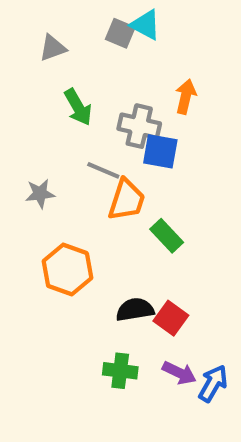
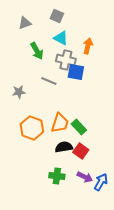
cyan triangle: (146, 25) -> (61, 38), moved
orange trapezoid: (127, 200) -> (60, 123), moved
green rectangle: (167, 236) -> (79, 127), moved

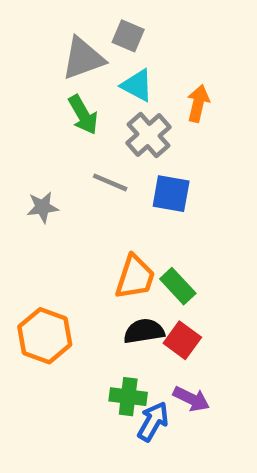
gray triangle: (25, 23) -> (83, 58), moved, size x1.5
gray cross: (66, 60) -> (148, 135), turned 36
blue square: (76, 72) -> (171, 194), moved
orange hexagon: (32, 128) -> (45, 336), moved
blue arrow: (101, 182) -> (153, 421), moved

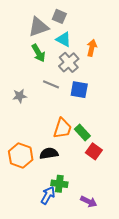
black semicircle: (144, 331) -> (49, 153), moved
red square: (182, 340) -> (94, 151), moved
purple arrow: (191, 399) -> (89, 202), moved
blue arrow: (153, 421) -> (48, 195), moved

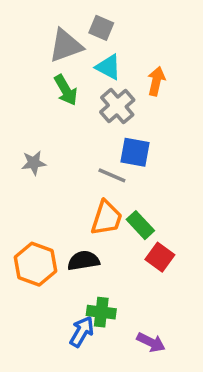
gray line: (51, 84) -> (112, 175), moved

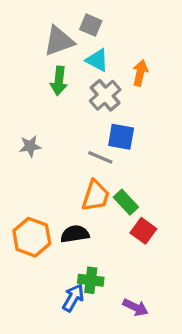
green arrow: (66, 90) -> (59, 81), turned 36

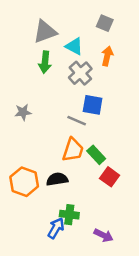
gray square: (91, 25) -> (105, 23), moved

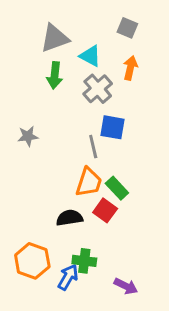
gray line: (77, 121) -> (93, 147), turned 54
red square: (110, 177) -> (105, 210), moved
orange hexagon: (24, 182) -> (32, 261), moved

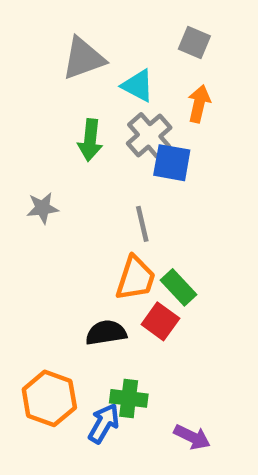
green arrow: (55, 75) -> (90, 140), moved
blue square: (112, 127) -> (172, 163), moved

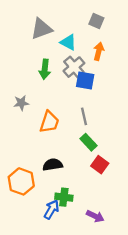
gray line: (142, 224) -> (84, 116), moved
orange trapezoid: (135, 278) -> (49, 122), moved
red square: (160, 321) -> (100, 165), moved
orange hexagon: (49, 398) -> (21, 181), moved

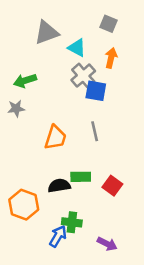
green arrow: (45, 69) -> (25, 81), moved, turned 66
gray star: (21, 103) -> (16, 108), moved
green rectangle: (89, 142) -> (81, 177), moved, turned -48

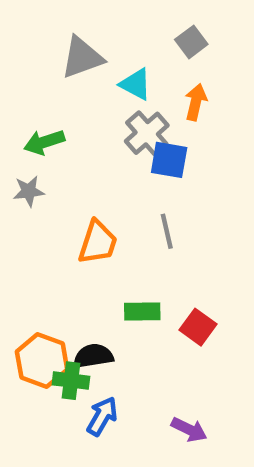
gray square: (109, 24) -> (191, 42), turned 30
black semicircle: (59, 186) -> (93, 356), moved
green cross: (72, 222) -> (71, 381), moved

